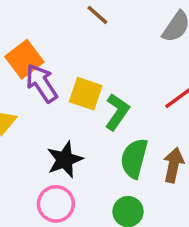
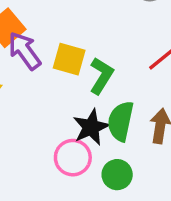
black star: (65, 160) -> (91, 127), moved
pink circle: (56, 204) -> (73, 158), moved

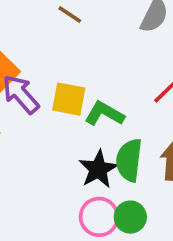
green L-shape: (101, 76) -> (104, 114), turned -87
pink circle: (73, 158) -> (99, 217), moved

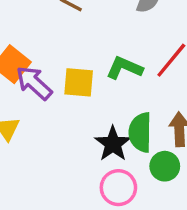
green L-shape: (104, 114) -> (124, 68), moved
green circle: (130, 217) -> (165, 166), moved

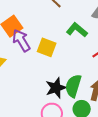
green L-shape: (124, 68) -> (77, 30), moved

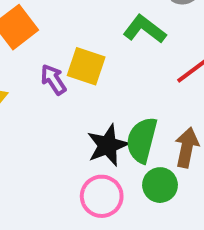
purple arrow: (21, 40) -> (53, 80), moved, size x0.7

